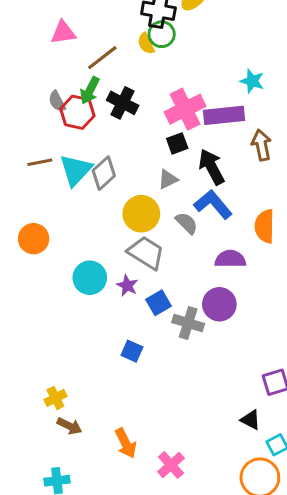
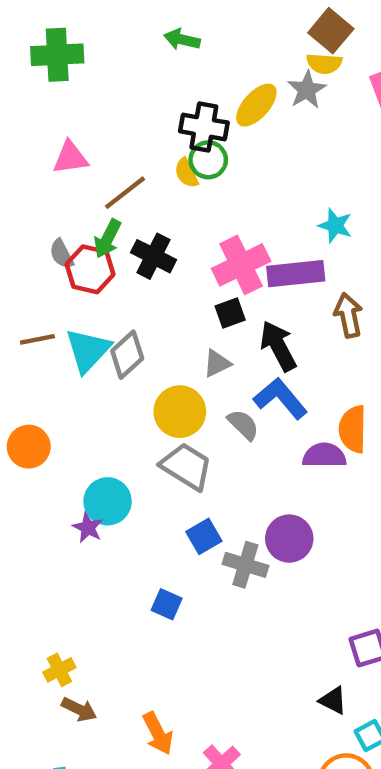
purple semicircle: (230, 259) -> (324, 455), moved
purple star: (127, 286) -> (88, 528), moved

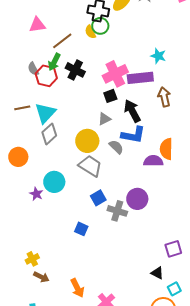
gray diamond: (127, 355) -> (49, 134), moved
blue L-shape: (280, 398) -> (133, 135), turned 140
purple star: (88, 528) -> (36, 194), moved

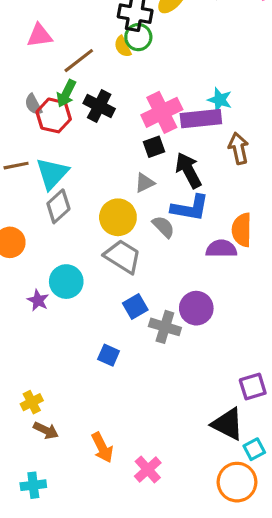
cyan star: (158, 56) -> (220, 100), moved
black triangle: (157, 273) -> (228, 424), size x1.6

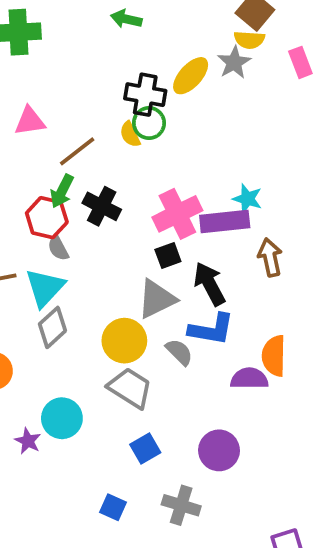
gray semicircle: (33, 104) -> (58, 248), moved
gray triangle: (145, 183) -> (157, 299), size x1.6
gray cross: (165, 327) -> (181, 505), moved

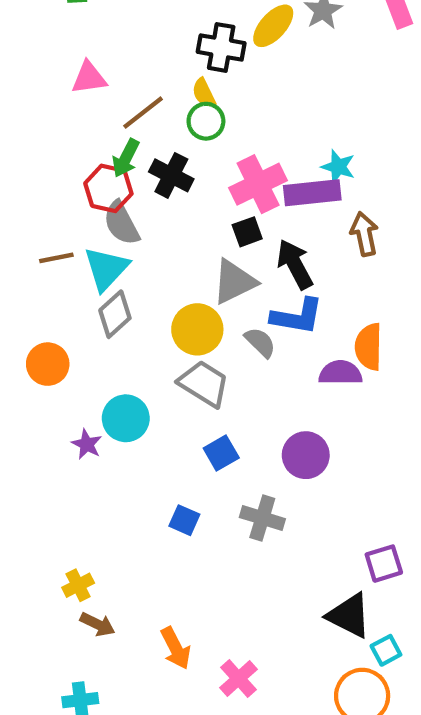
green circle: (149, 123) -> (206, 121), moved
gray semicircle: (58, 248) -> (121, 223), size x1.5

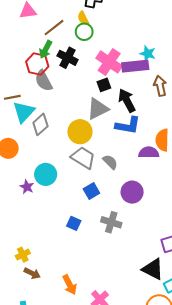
pink cross: (258, 184) -> (109, 62), turned -30
cyan triangle: (106, 269) -> (24, 112), moved
gray semicircle: (260, 342) -> (110, 162), moved

